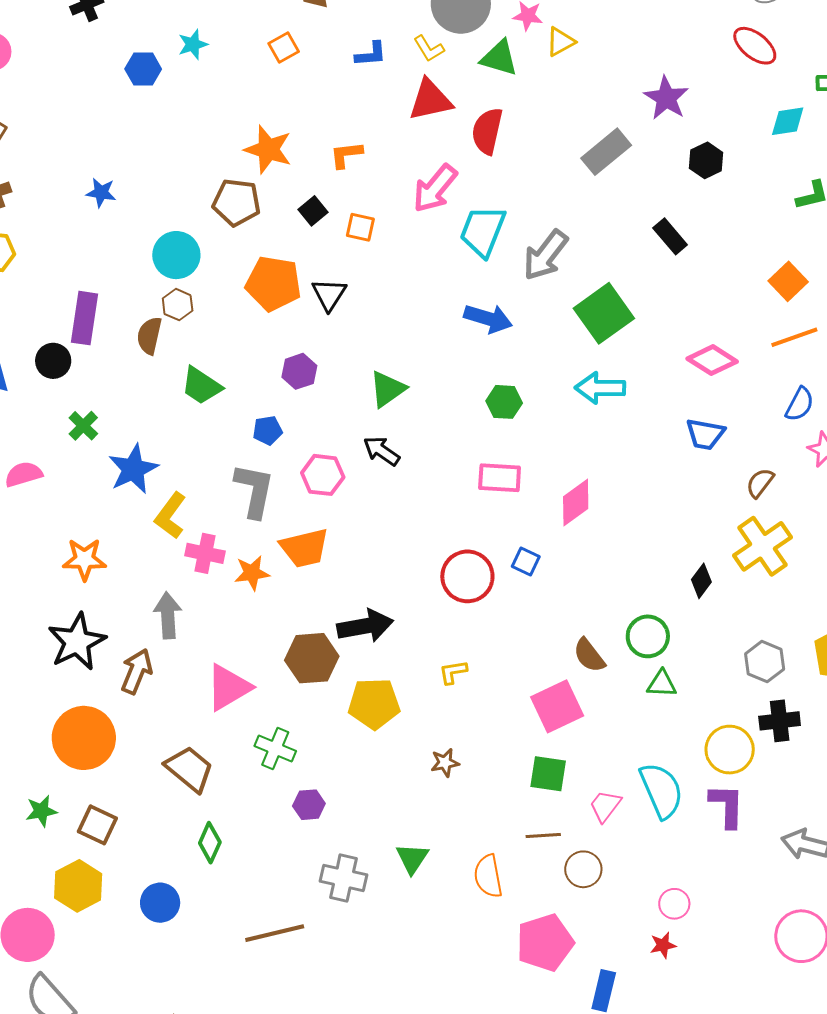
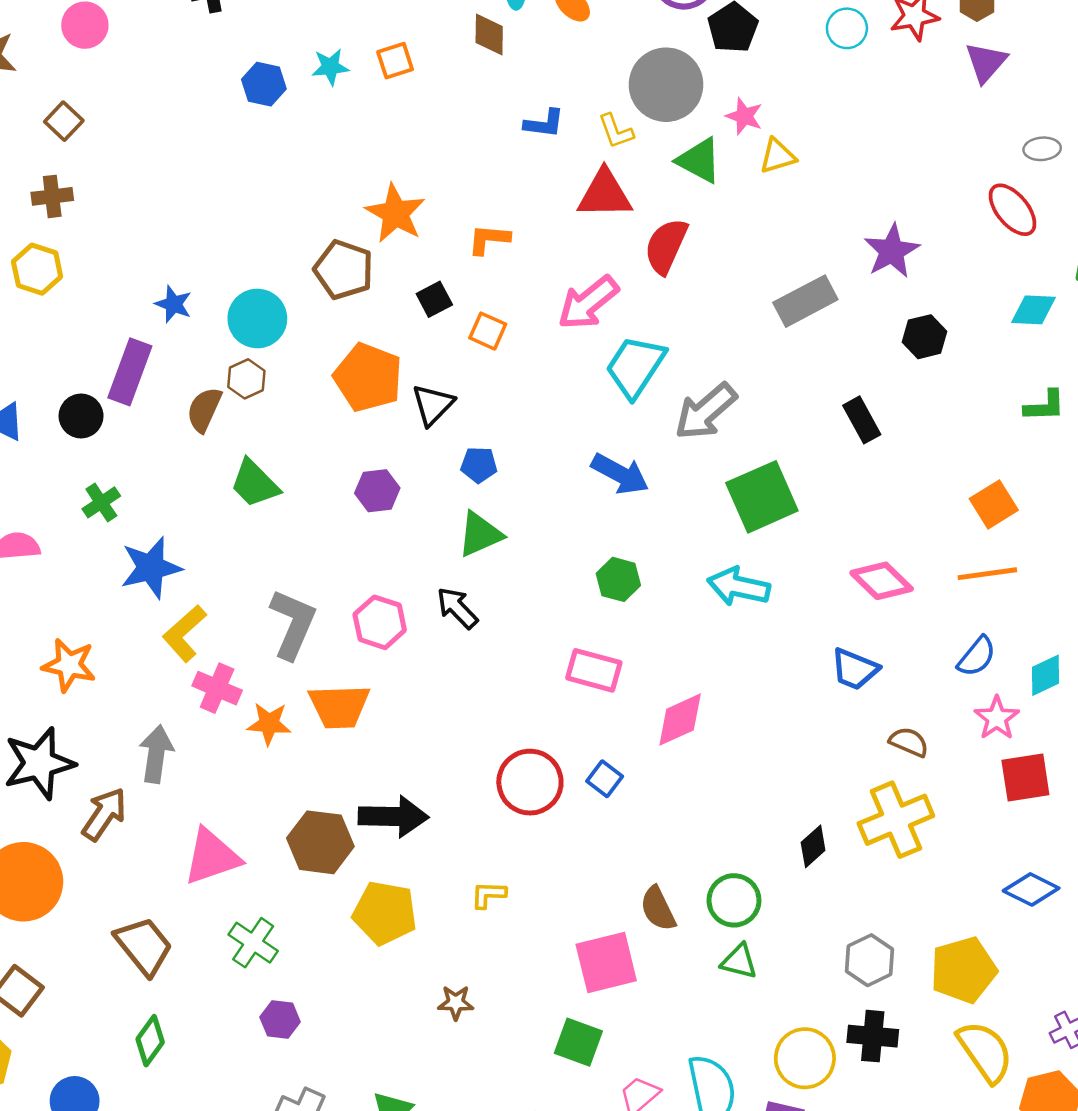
orange square: (284, 47) -> (395, 61), moved
blue star: (101, 193) -> (173, 304), moved
blue pentagon: (268, 430) -> (479, 465), moved
brown semicircle: (760, 483) -> (909, 742), turned 64

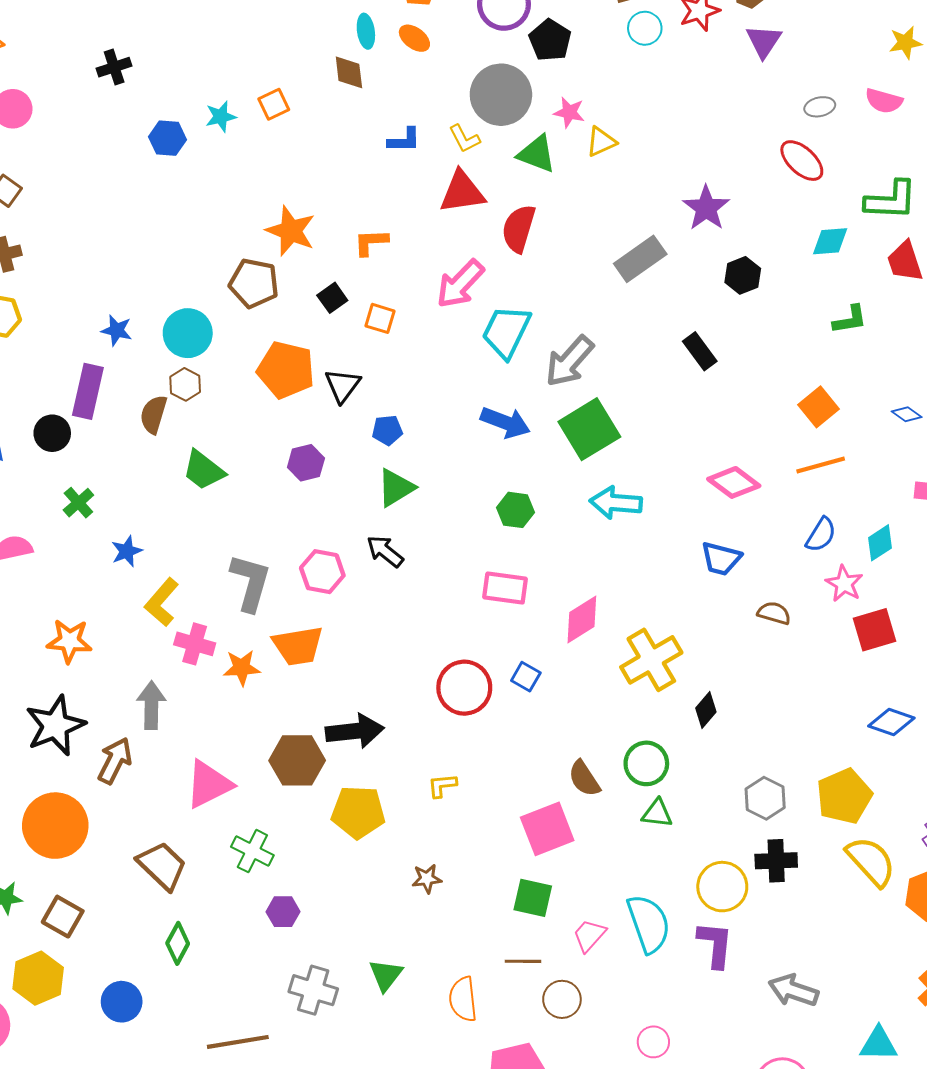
green square: (762, 497) -> (589, 429), moved
blue star: (151, 568) -> (127, 551), size x0.6
yellow cross: (896, 820) -> (651, 660), moved

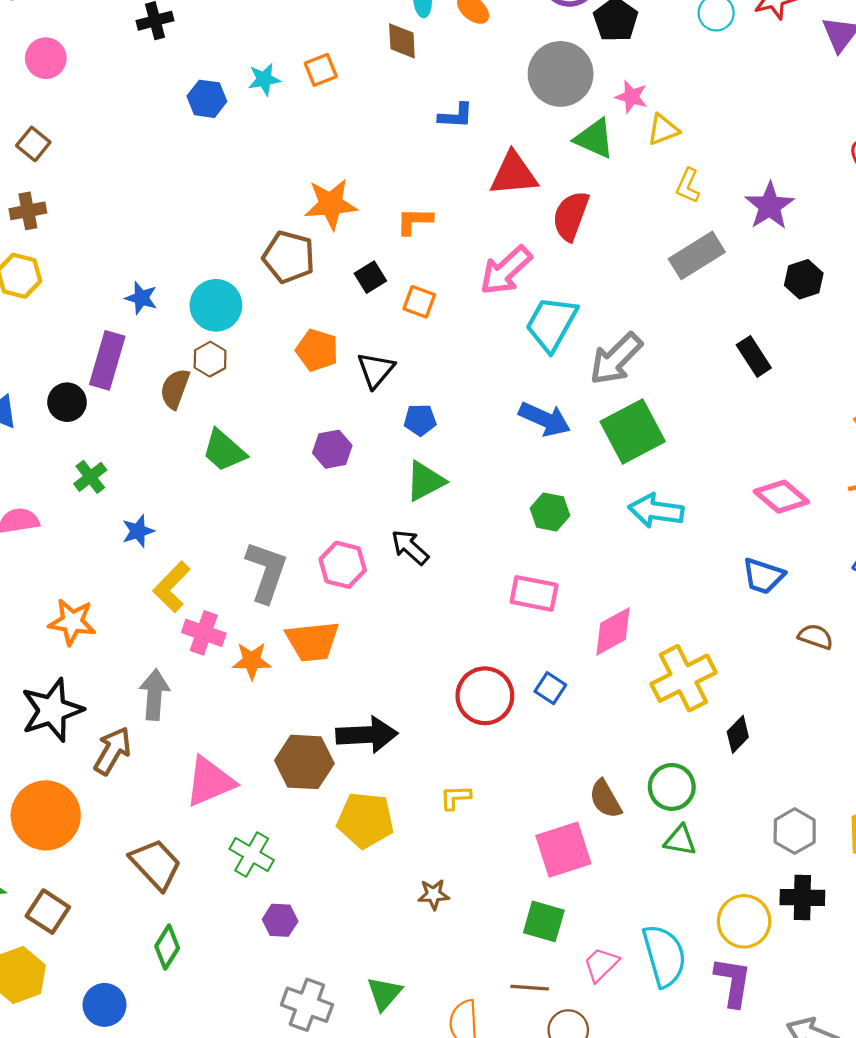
yellow L-shape: (464, 139) -> (688, 186), moved, turned 48
orange star: (291, 231) -> (331, 204), turned -30
orange pentagon: (286, 370) -> (317, 350), size x0.7

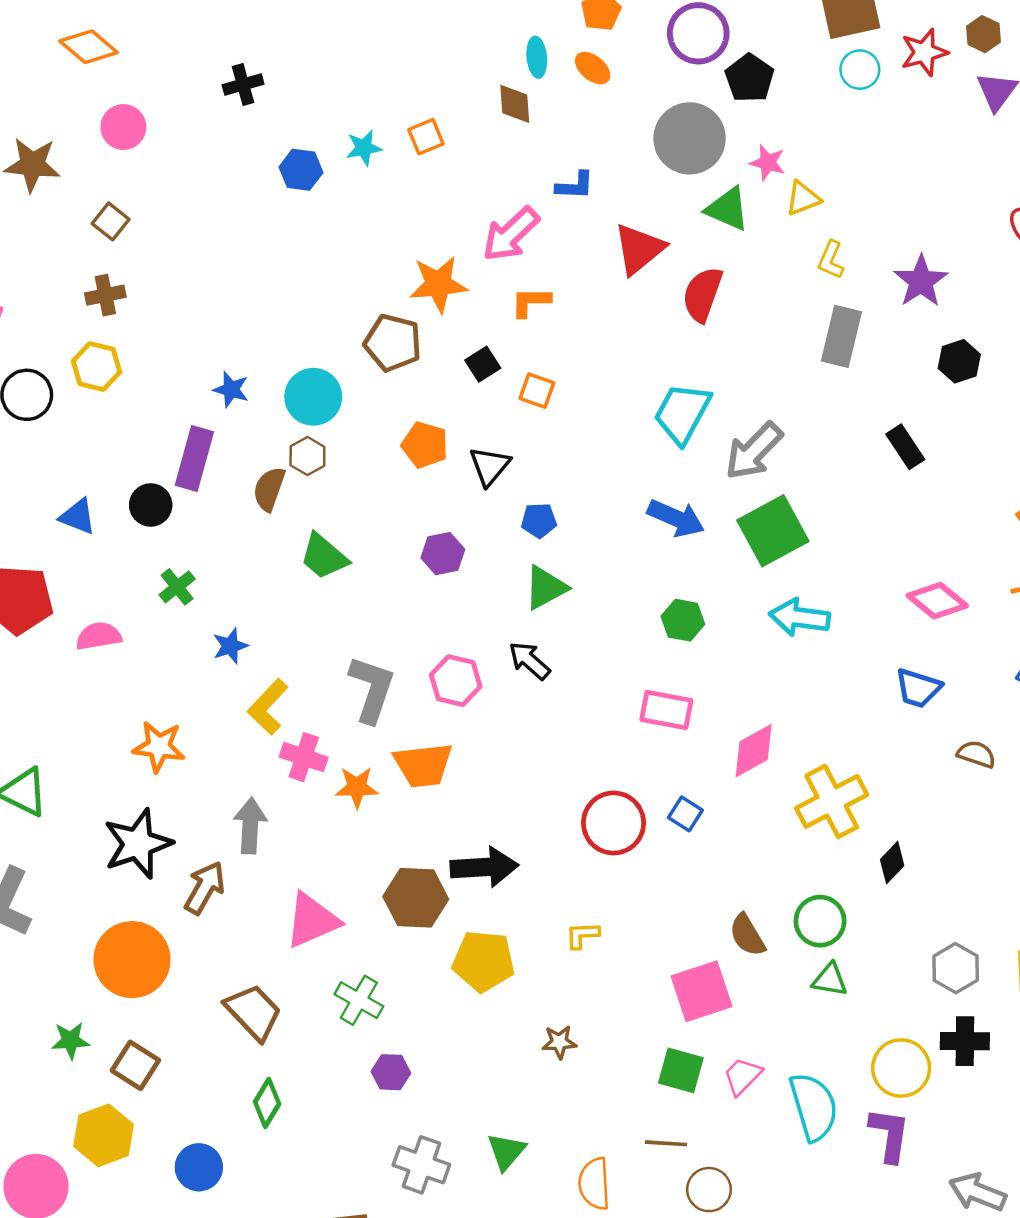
red triangle: (514, 174) -> (639, 249), turned -34
gray rectangle: (697, 255) -> (841, 336), turned -44
pink arrow: (506, 271) -> (511, 234), moved
pink trapezoid: (601, 964) -> (743, 1076), moved

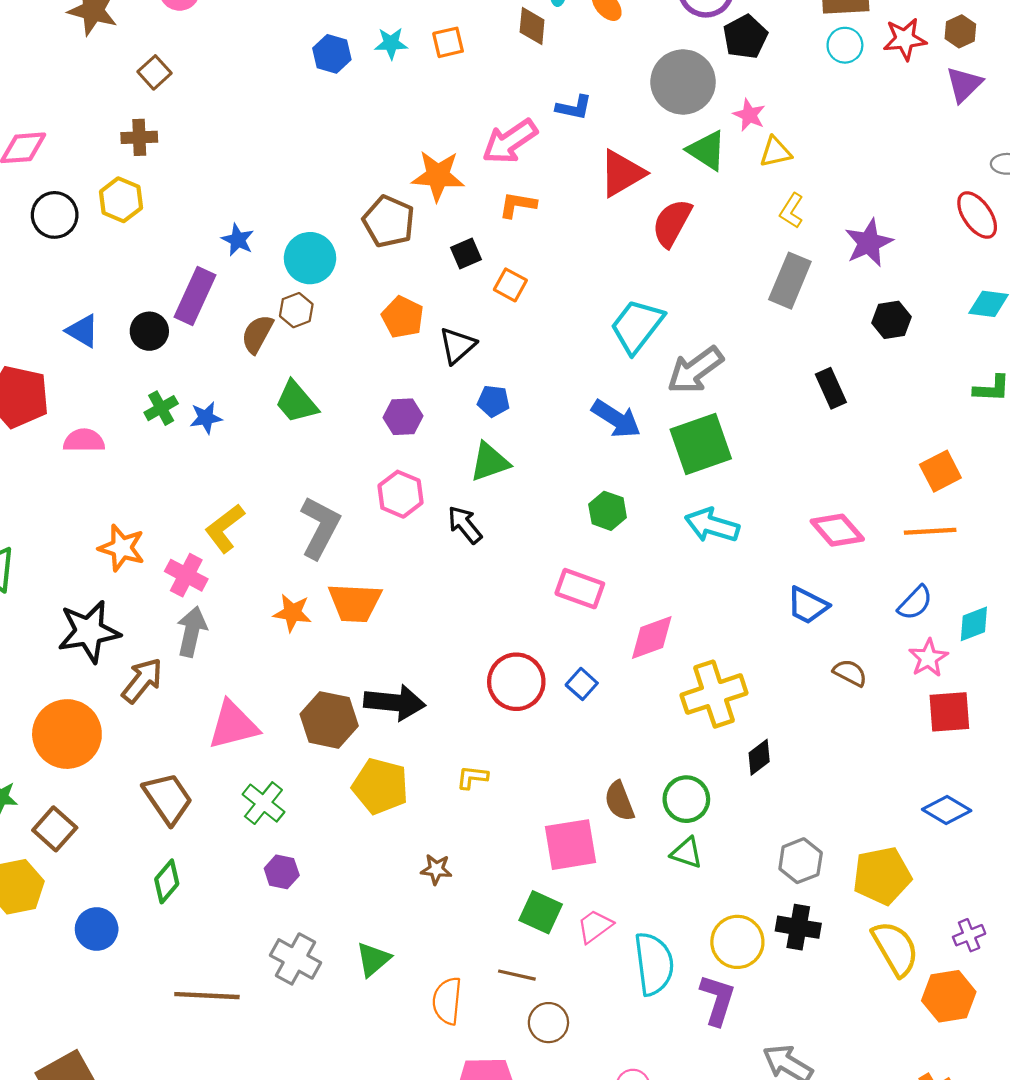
blue star: (230, 646) -> (206, 418), moved
pink hexagon: (456, 681) -> (400, 494), moved
pink cross: (304, 757) -> (186, 575), moved

